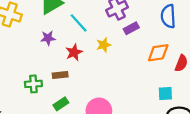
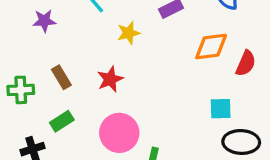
red star: (74, 52) -> (110, 79), moved
brown rectangle: (60, 75) -> (61, 77), turned 64

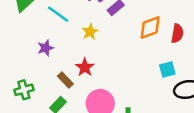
purple star: (44, 21) -> (46, 48), moved
brown rectangle: (61, 77) -> (65, 80), moved

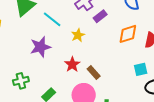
purple star: (46, 48) -> (40, 47), size x1.5
brown rectangle: (65, 80) -> (94, 73), moved

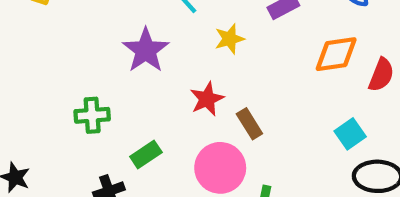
purple star: (40, 47) -> (146, 50), turned -30
cyan square: (141, 69) -> (350, 134), turned -32

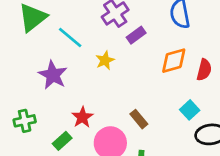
red star: (207, 99) -> (82, 117), moved
brown rectangle: (249, 124) -> (139, 119), moved

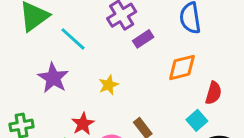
yellow star: (105, 60) -> (109, 85), moved
red semicircle: (204, 70) -> (214, 93), moved

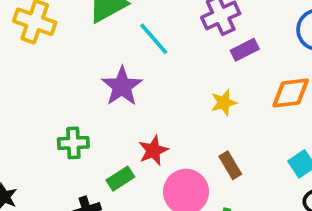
yellow star: (109, 85) -> (224, 103), moved

